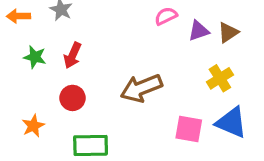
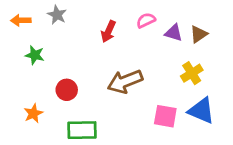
purple triangle: (199, 31) -> (174, 33), turned 36
red arrow: (73, 55) -> (108, 31), moved

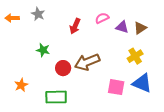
green star: (35, 55) -> (43, 50), moved
red circle: (67, 90) -> (63, 68), moved

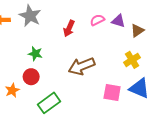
gray star: (38, 14) -> (30, 16), size x1.5
purple triangle: (122, 27) -> (118, 21), moved
red circle: (63, 68) -> (31, 77), moved
green rectangle: (56, 97) -> (49, 103), turned -35

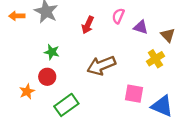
pink semicircle: (97, 20) -> (118, 16), turned -40
purple triangle: (118, 21) -> (141, 27), moved
brown triangle: (137, 30) -> (168, 35), moved, turned -40
blue triangle: (139, 88) -> (162, 106), moved

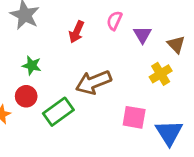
purple triangle: (141, 27) -> (142, 35), turned 42
green rectangle: (66, 105) -> (58, 112), moved
blue triangle: (162, 106) -> (169, 133), turned 35

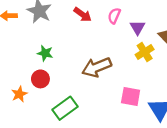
red arrow: (77, 32) -> (83, 15), moved, turned -78
yellow cross: (161, 74) -> (145, 52), moved
green rectangle: (58, 112) -> (65, 108), moved

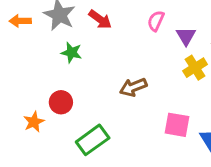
red arrow: (83, 15) -> (100, 19), moved
green star: (45, 53) -> (71, 53), moved
brown arrow: (97, 67) -> (133, 87), size x0.7

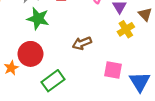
green star: (71, 53) -> (38, 19), size x1.5
red circle: (61, 102) -> (30, 54), size x1.5

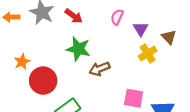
green star: (38, 19) -> (78, 49), moved
orange star: (11, 68) -> (22, 62), moved

